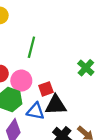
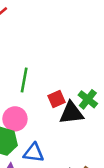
red square: (46, 89) -> (56, 99), moved
black triangle: (56, 105) -> (71, 113), moved

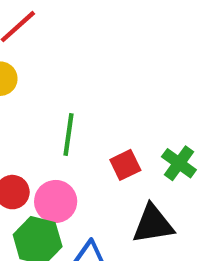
black triangle: (71, 113) -> (153, 224), moved

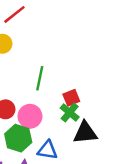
green cross: (179, 163) -> (70, 113), moved

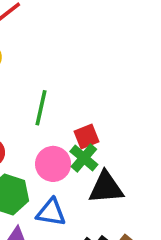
pink circle: (30, 116) -> (53, 164), moved

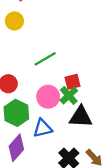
green line: (41, 108) -> (45, 59), turned 40
blue triangle: (51, 212) -> (43, 128), turned -30

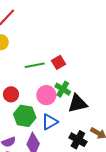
green line: (45, 59) -> (35, 65), turned 36
red square: (72, 82) -> (58, 62), moved

